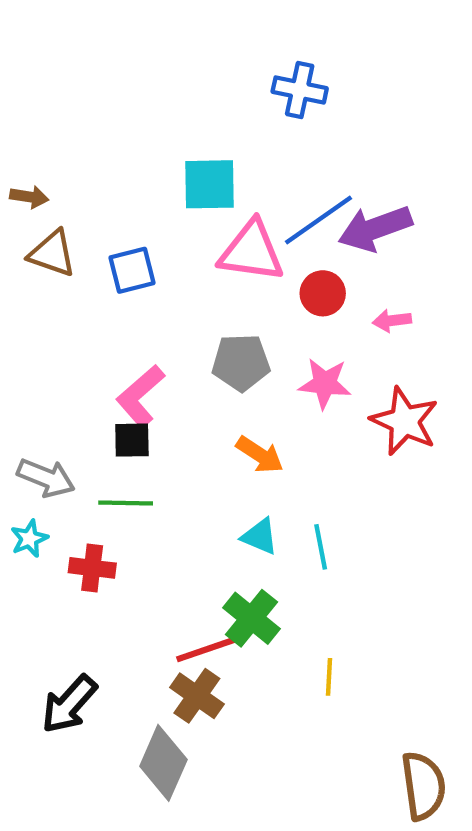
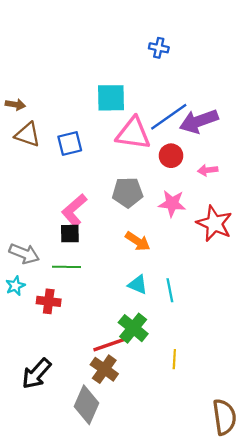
blue cross: (300, 90) -> (159, 48), size x0.7

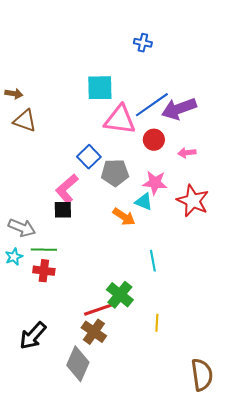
blue square: (70, 143) -> (89, 157), moved, turned -30
green line: (66, 267) -> (44, 250), moved
cyan triangle: (138, 285) -> (144, 202), moved

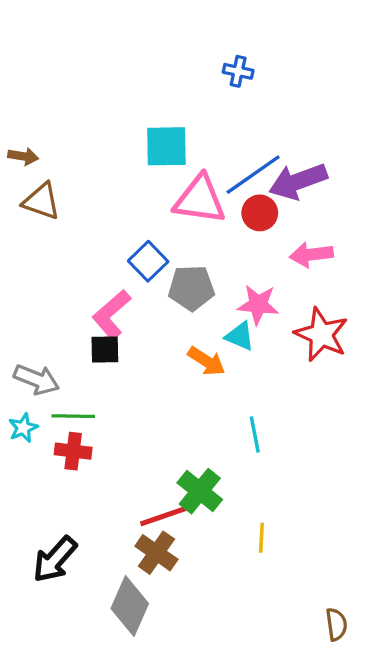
red circle: (154, 140) -> (260, 213), moved
pink arrow: (187, 153) -> (311, 255), size x1.4
brown semicircle: (202, 375) -> (336, 624), size x0.6

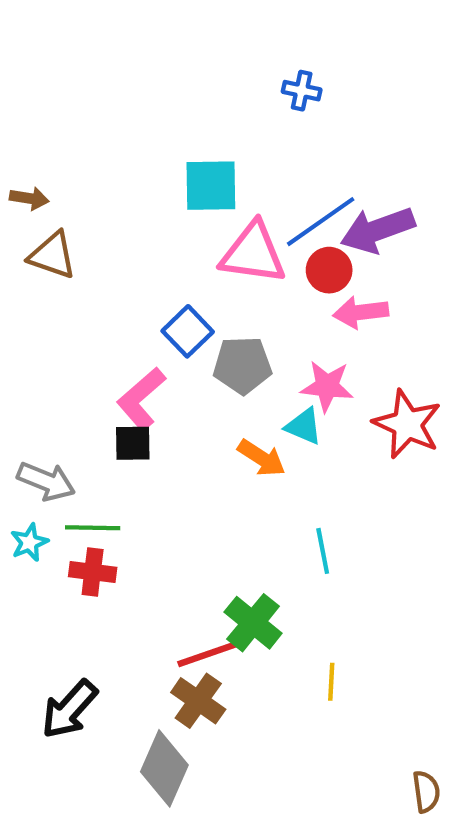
pink arrow: (311, 255) -> (361, 312), moved

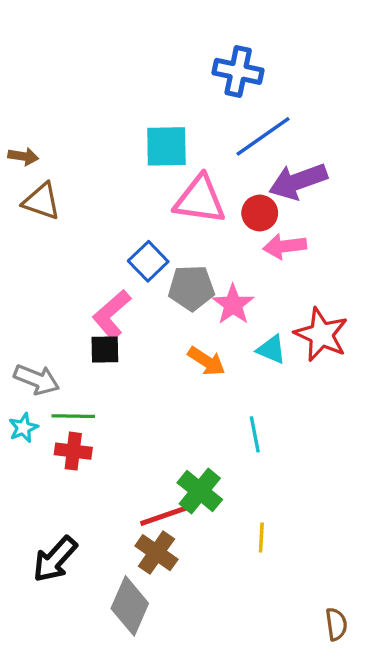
blue cross: (302, 91) -> (238, 71), size x1.6
blue line: (321, 222) -> (263, 136), moved
pink star: (327, 386) -> (233, 305), moved, turned 30
cyan triangle: (304, 426) -> (271, 349), moved

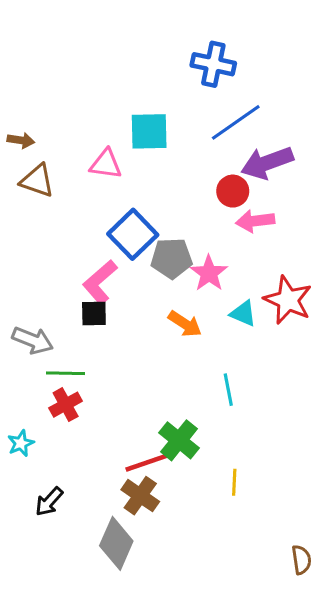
pink triangle: (200, 200) -> (106, 164), moved, size x0.7
blue square: (148, 261) -> (133, 234), size x1.4
cyan star: (23, 428) -> (21, 443), moved
red cross: (73, 451) -> (66, 405), turned -36
black arrow: (55, 559) -> (49, 502), size x0.7

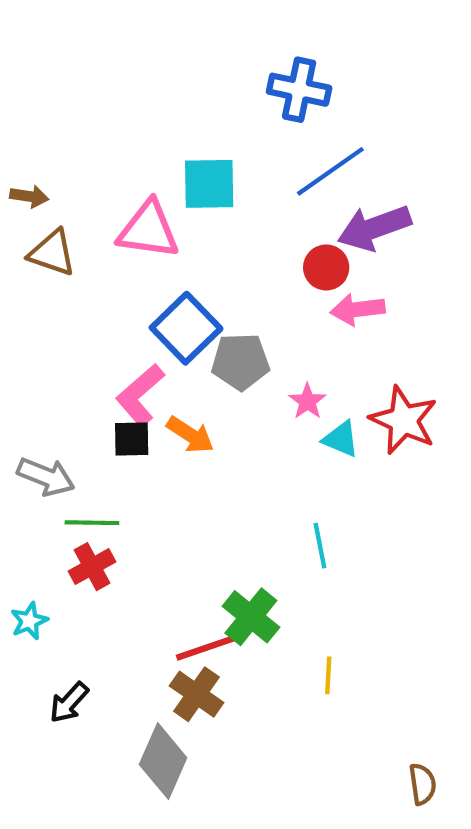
pink triangle: (106, 164) -> (148, 230), size x1.4
pink star: (209, 273) -> (307, 401), moved, size x0.7
orange arrow: (185, 324) -> (190, 435), moved

